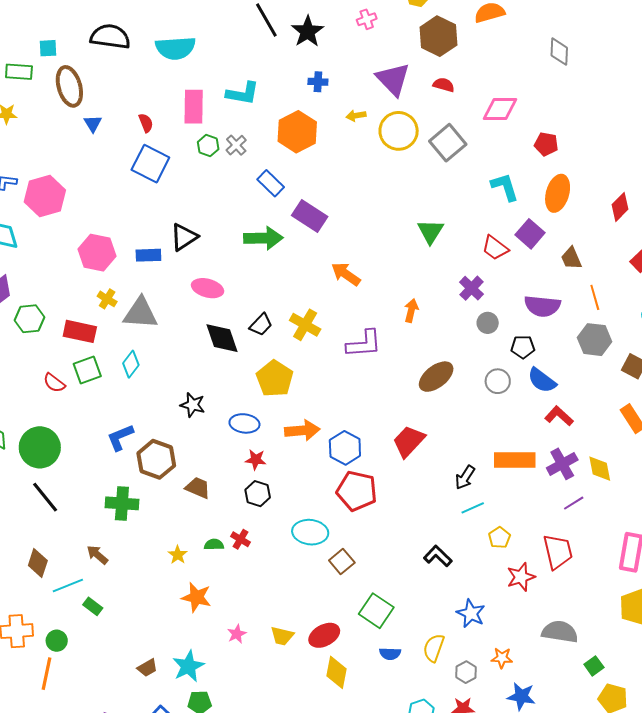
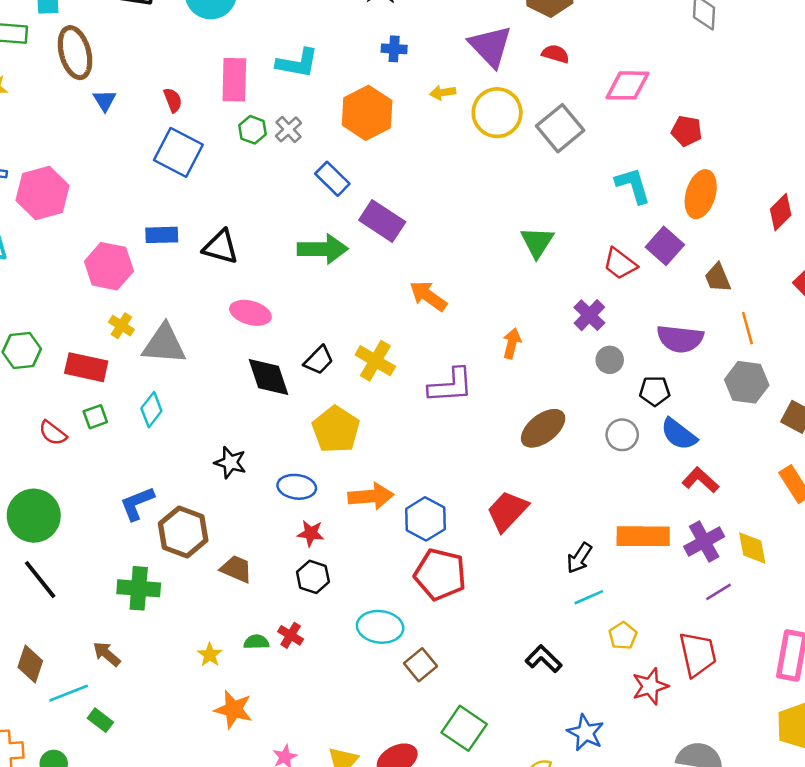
black triangle: (184, 237) -> (221, 247), turned 48
blue rectangle: (148, 255) -> (162, 235), moved
green square: (87, 370) -> (95, 417), size x0.7

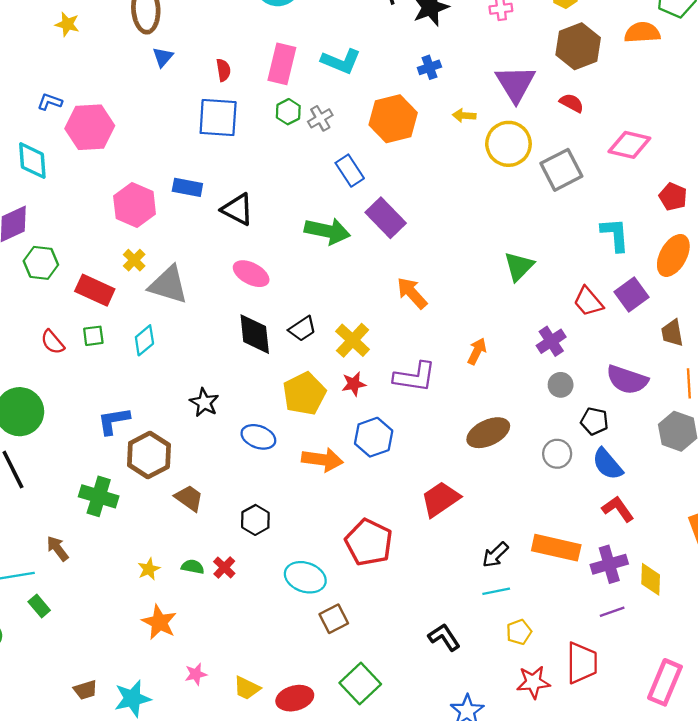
blue cross: (394, 49) -> (429, 67), turned -35
blue square: (178, 152) -> (218, 117), turned -36
blue hexagon: (425, 519) -> (374, 437), moved
red star: (311, 533) -> (354, 384), moved, turned -30

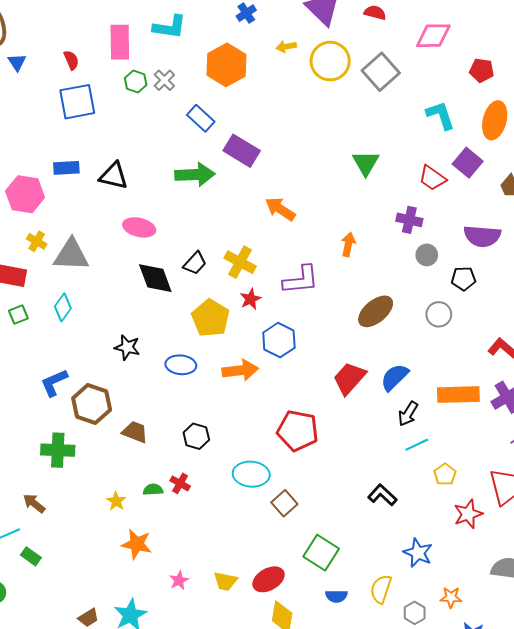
purple cross: (551, 341) -> (409, 220), turned -30
blue semicircle: (607, 464) -> (395, 377), moved, turned 100

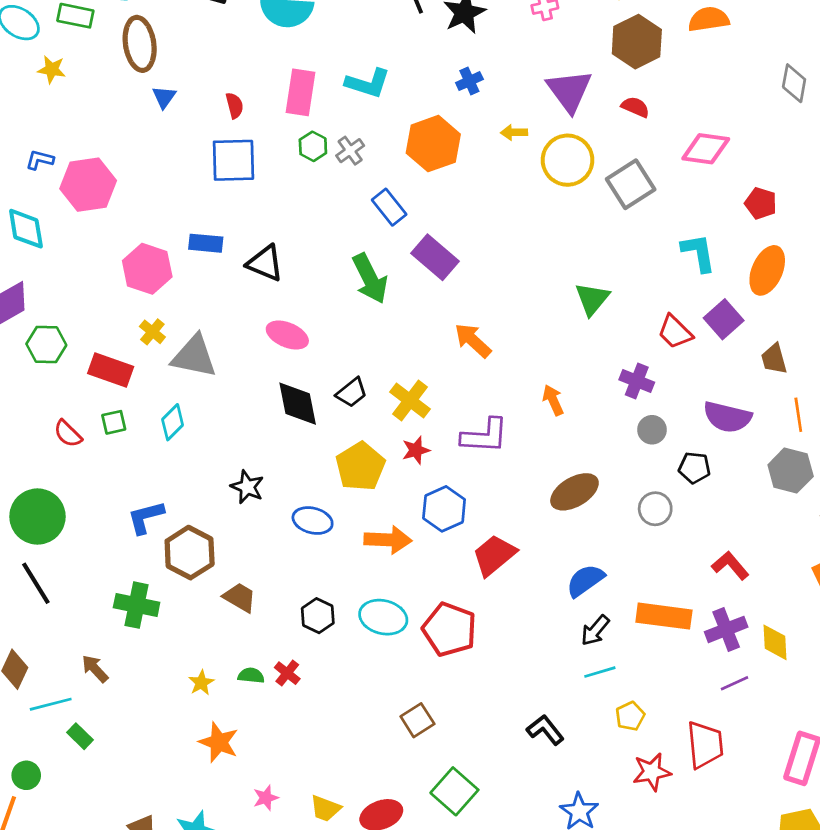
green arrow: (195, 175) -> (370, 278), turned 57
orange arrow: (348, 244) -> (553, 400), turned -45
red trapezoid: (349, 378) -> (494, 555), moved
cyan ellipse: (251, 474) -> (383, 617), moved

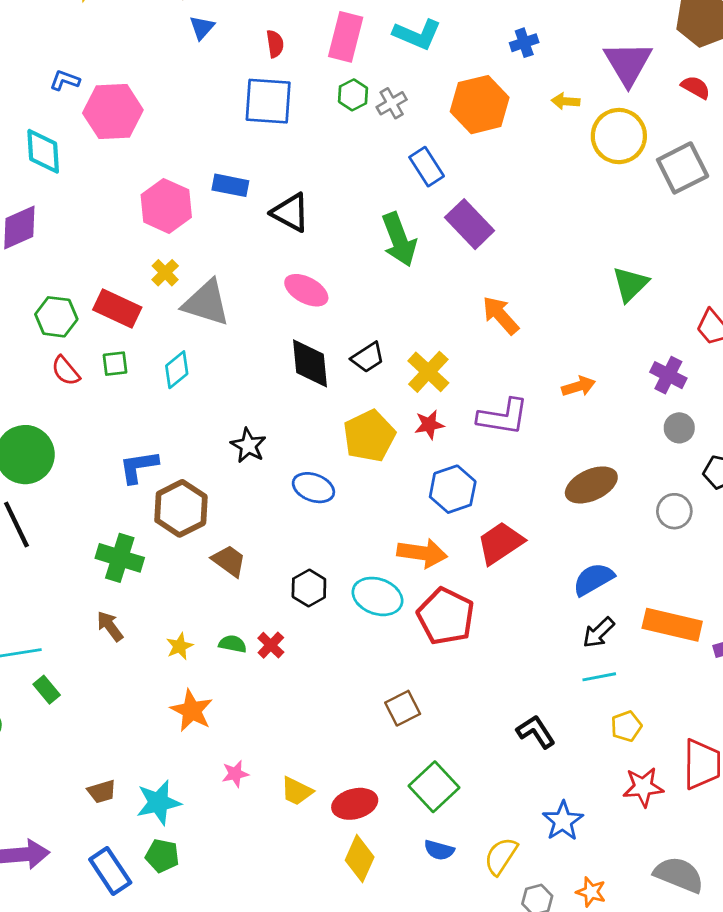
green hexagon: (46, 345) -> (56, 317), moved
orange arrow: (553, 400) -> (579, 386), turned 92
orange arrow: (388, 540) -> (422, 553), moved
brown arrow: (95, 669) -> (110, 626), moved

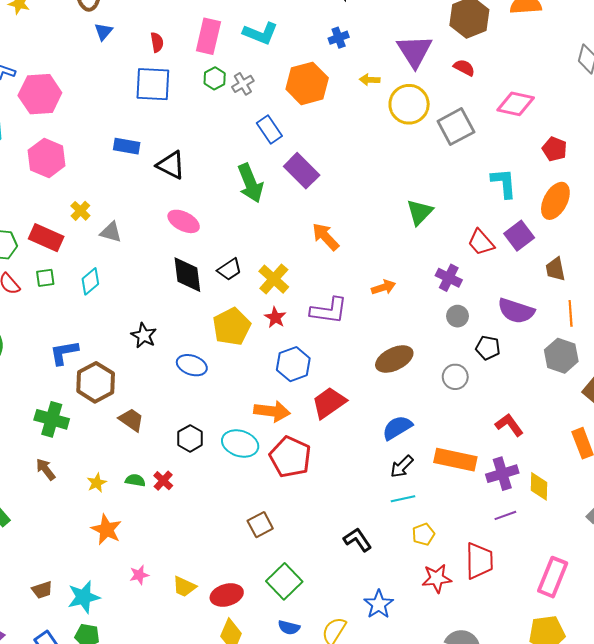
pink hexagon: (166, 206) -> (47, 158), moved
gray triangle: (206, 303) -> (111, 232), size x0.6
red star: (429, 425) -> (275, 317), turned -30

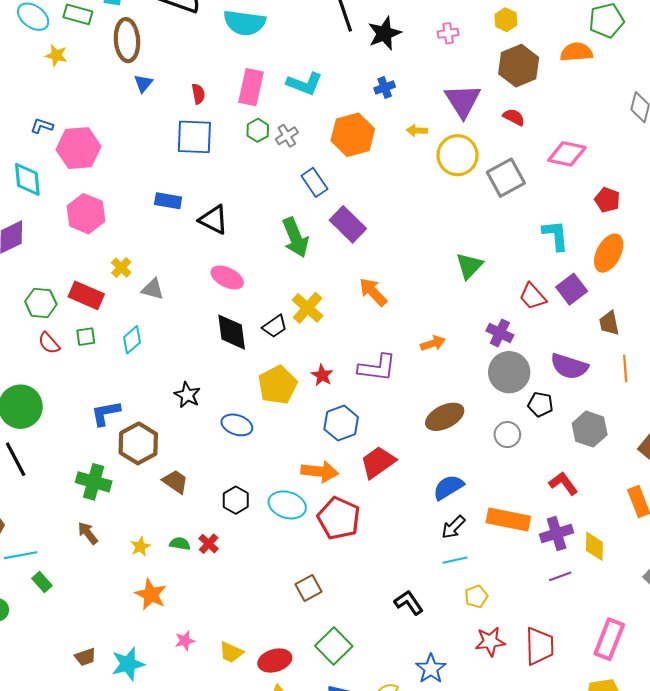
yellow cross: (274, 279) -> (308, 308), moved
gray circle: (457, 316) -> (509, 372), size x1.8
gray hexagon: (561, 356) -> (590, 429), moved
red trapezoid: (479, 561) -> (539, 646), moved

